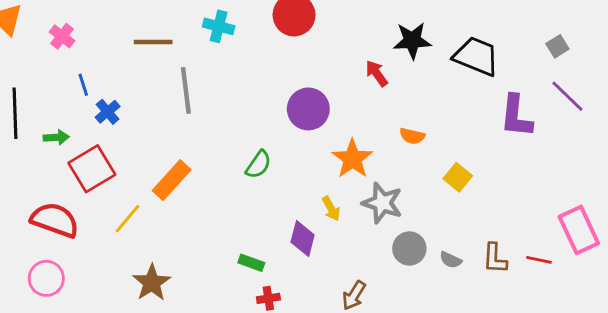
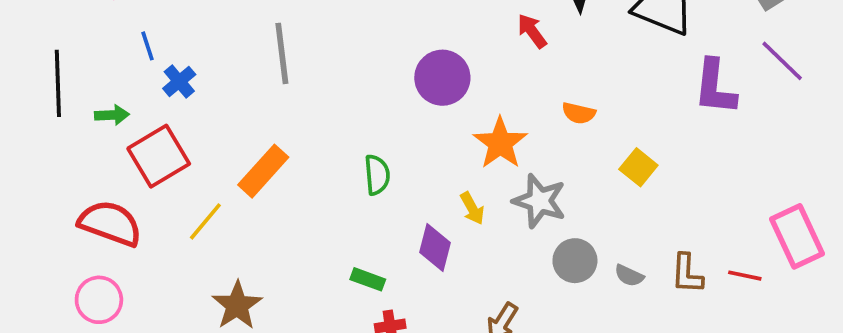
green semicircle: (258, 164) -> (377, 175), moved, turned -40

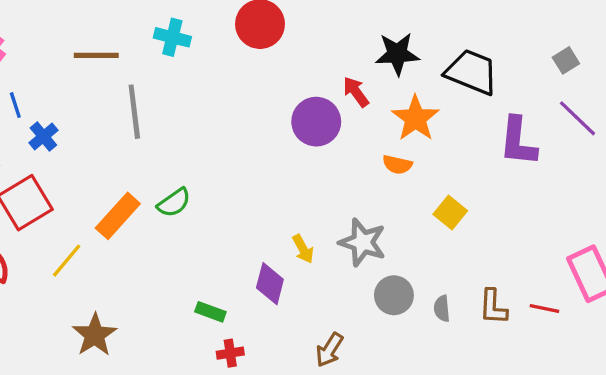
purple circle: (442, 78) -> (316, 122), moved
orange star: (500, 143) -> (415, 118), moved
green semicircle: (377, 175) -> (174, 203), moved, turned 60
gray semicircle: (629, 276) -> (442, 308), turned 60

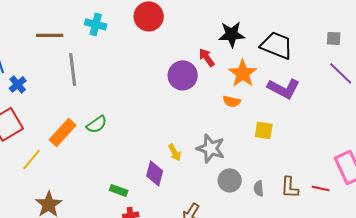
gray square: (566, 60) -> (334, 38), turned 35
purple L-shape: (518, 141) -> (284, 88), moved, turned -68
yellow square: (450, 213) -> (264, 130), turned -30

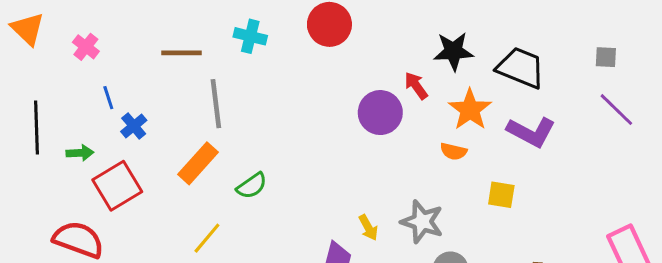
orange rectangle: (63, 132) -> (198, 163), moved
yellow line: (32, 159) -> (207, 238), moved

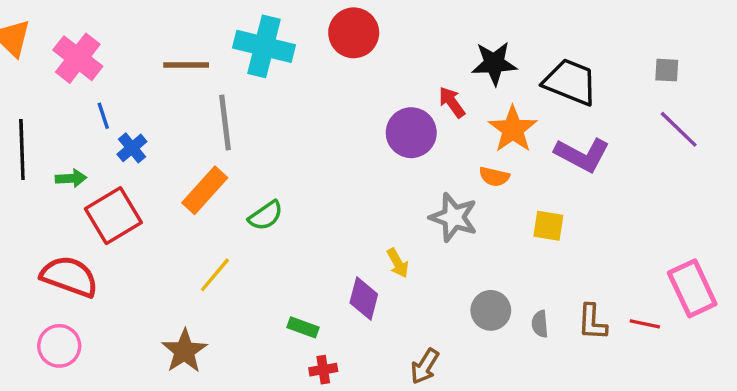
cyan cross: (250, 36) -> (264, 46), size x1.6
pink cross: (86, 47) -> (78, 58), size x1.6
gray star: (422, 222) -> (454, 217), moved

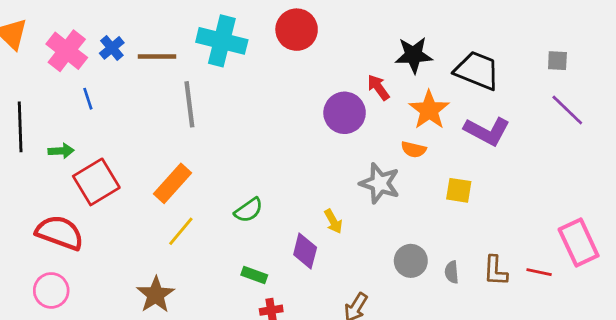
blue cross: (132, 148) -> (112, 48), moved
orange rectangle: (205, 190) -> (172, 183), moved
green semicircle: (266, 216) -> (249, 210), moved

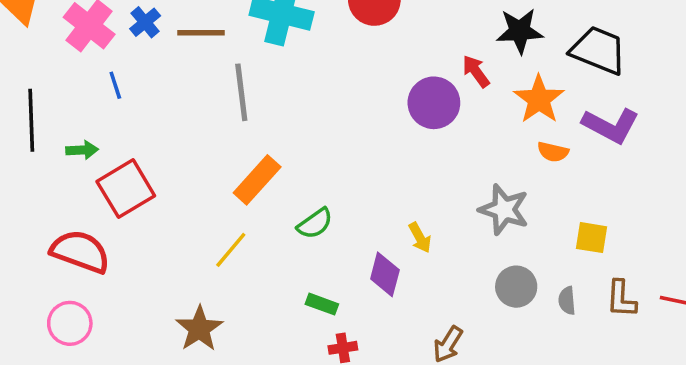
orange semicircle: (414, 149) -> (553, 152), moved
orange rectangle: (172, 183) -> (257, 180), moved
gray star: (380, 183) -> (504, 210), moved
yellow square: (459, 190) -> (591, 238), moved

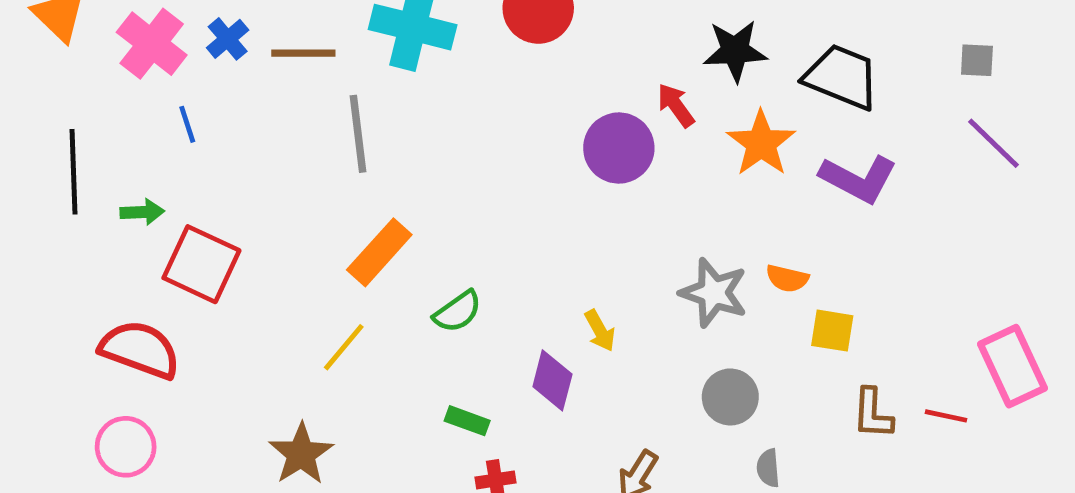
orange semicircle: (553, 152) -> (787, 278), moved
red square: (126, 189) -> (201, 264), turned -34
gray semicircle: (567, 301) -> (768, 468), moved

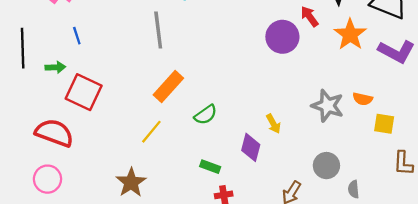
blue line: (187, 124) -> (77, 36), moved
gray circle: (730, 397) -> (326, 166), moved

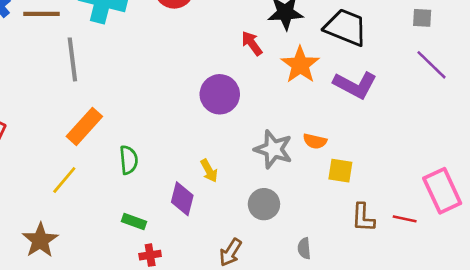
purple circle: (282, 37) -> (220, 94), moved
green semicircle: (206, 115) -> (129, 160), turned -60
gray circle: (326, 166) -> (264, 204), moved

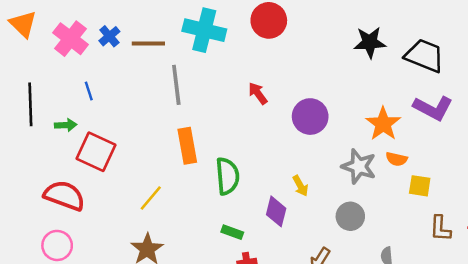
red arrow: (252, 43) -> (258, 93), moved
orange star: (300, 65) -> (383, 124), moved
orange rectangle: (84, 126) -> (187, 146), turned -52
green semicircle: (129, 160) -> (227, 176), size x1.4
yellow line: (64, 180) -> (151, 198), moved

